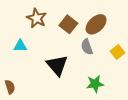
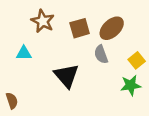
brown square: (68, 24) -> (80, 28), turned 36
green star: (95, 84) -> (131, 85), moved

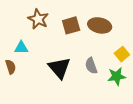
brown ellipse: (112, 28) -> (100, 25), turned 55
gray semicircle: (101, 54) -> (91, 66), moved
brown semicircle: (12, 101) -> (11, 67), moved

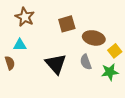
brown star: (38, 19) -> (25, 17), moved
brown ellipse: (100, 25) -> (94, 38), moved

